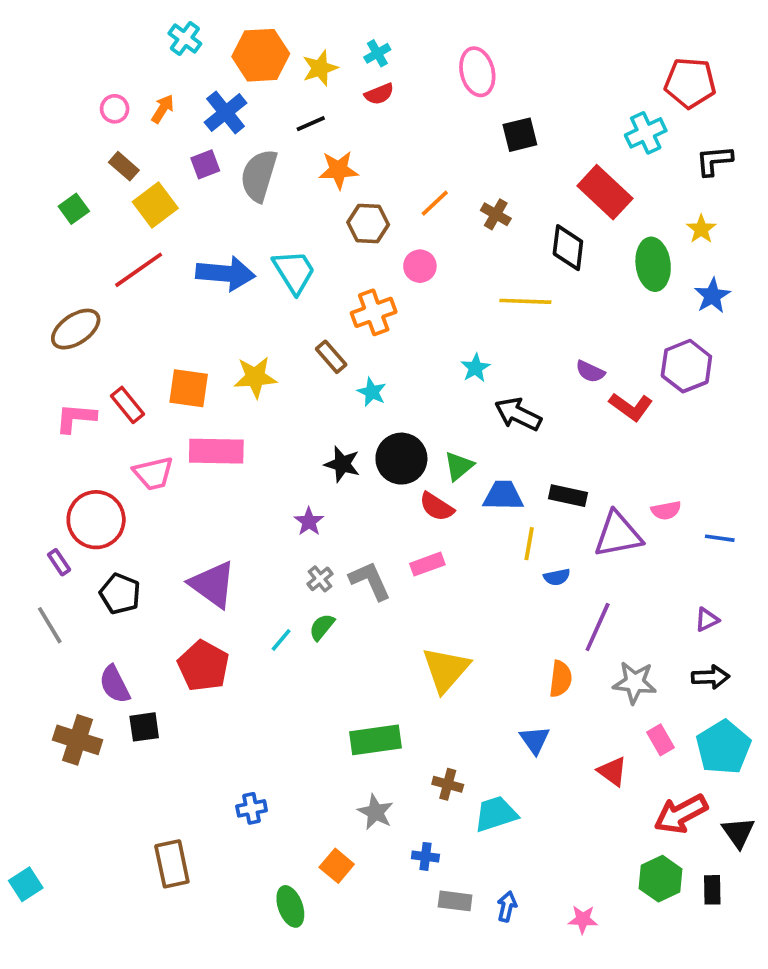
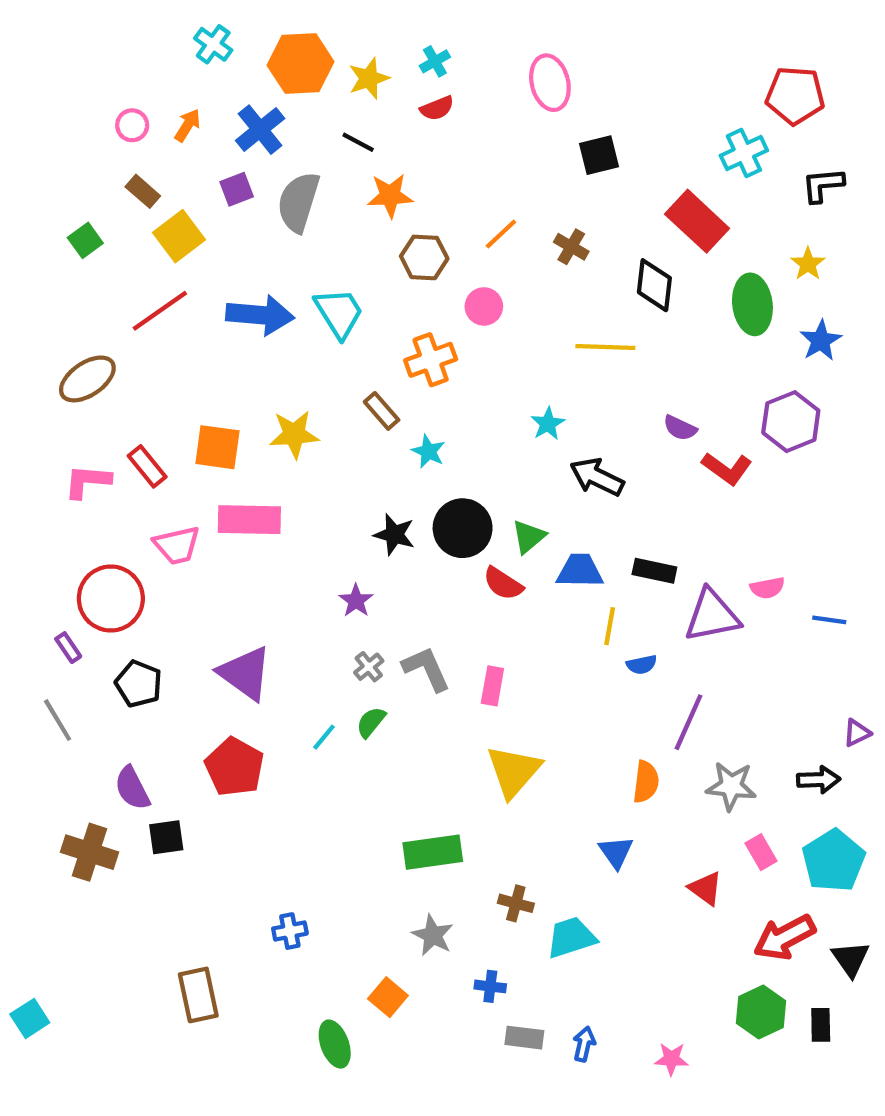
black line: (311, 124) -> (358, 142), turned 52
pink rectangle: (427, 564) -> (492, 686), moved, turned -60
purple triangle: (707, 620) -> (857, 733), moved

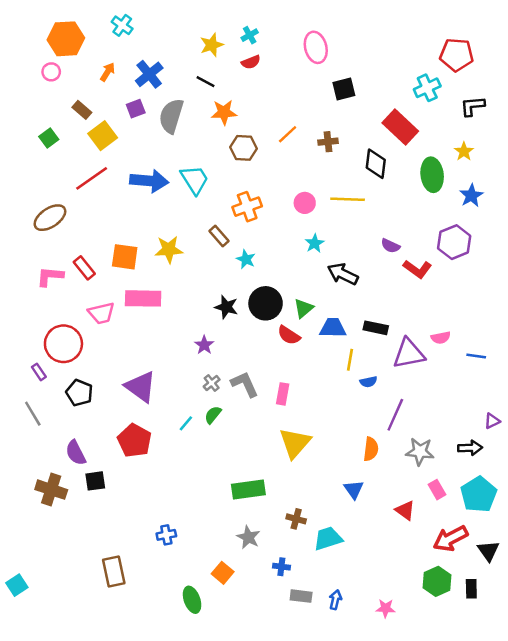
orange hexagon: (301, 63) -> (66, 39), moved
pink circle: (132, 125) -> (51, 72), moved
brown cross: (571, 247) -> (328, 142), turned -36
pink circle: (484, 306) -> (305, 203), moved

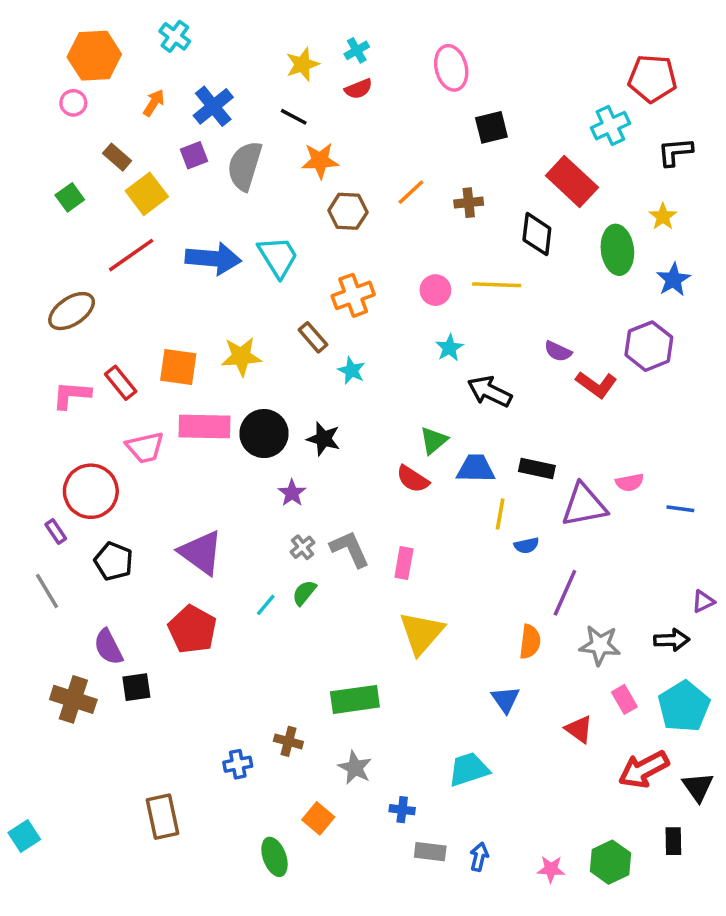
black circle: (266, 303) -> (264, 434), moved
brown cross: (296, 519) -> (288, 741), moved
green hexagon: (437, 581) -> (610, 862), moved

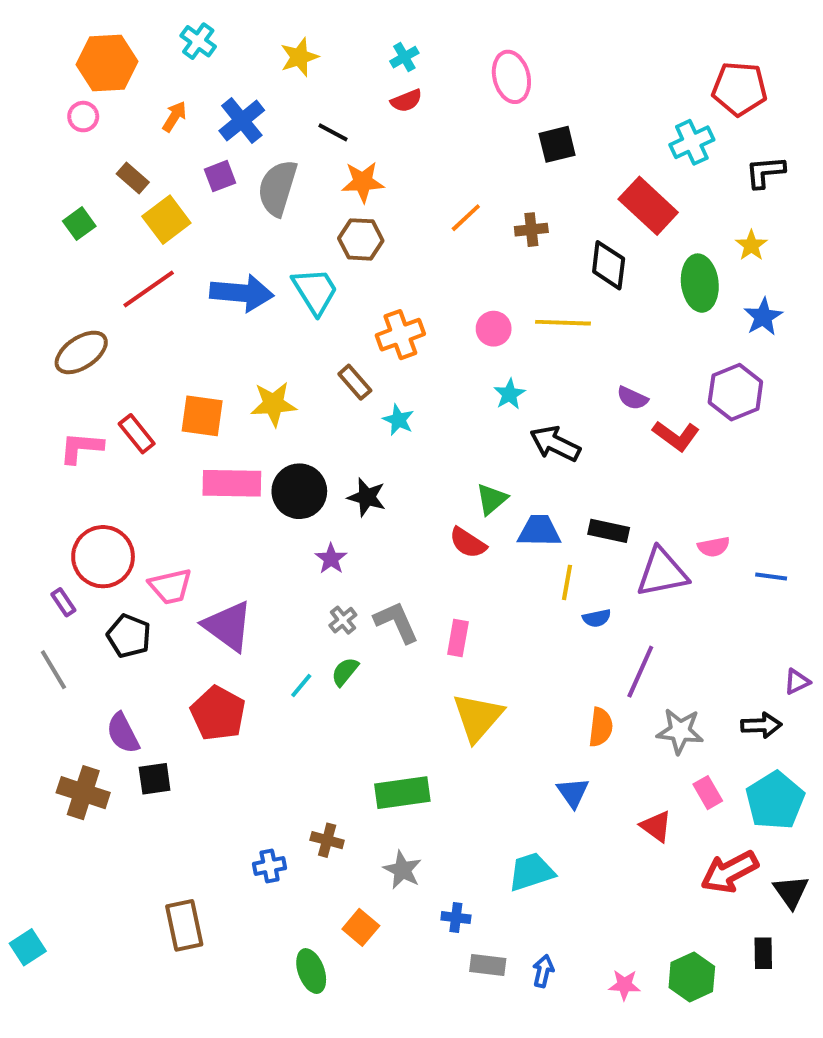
yellow star: (302, 64) -> (299, 57), moved
brown hexagon: (348, 211) -> (361, 239), moved
pink trapezoid: (145, 448) -> (170, 586), moved

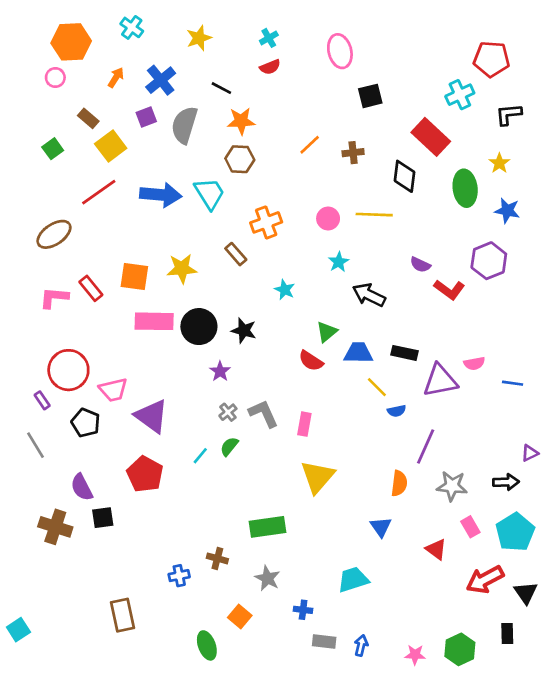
blue star: (763, 317) -> (507, 211), turned -30
cyan star: (398, 420) -> (285, 290), moved
yellow line: (567, 582) -> (377, 387), turned -55

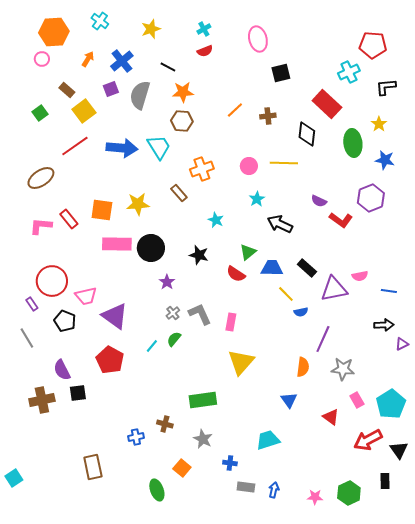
black star: (244, 331) -> (199, 255), moved
black rectangle: (404, 353) -> (307, 268), turned 30
black arrow: (506, 482) -> (384, 325), moved
brown cross: (55, 527) -> (42, 400), turned -30

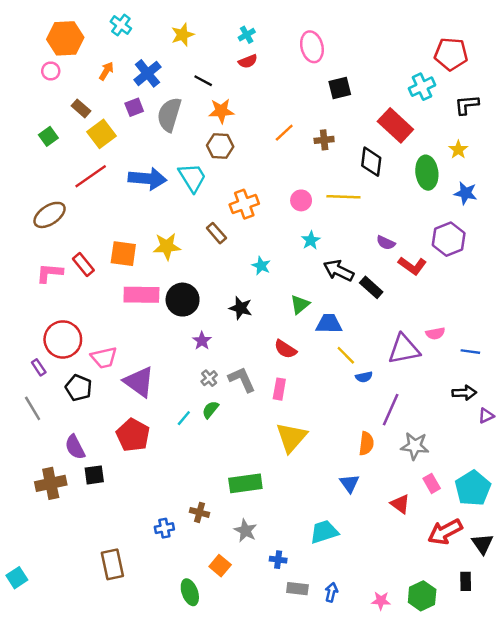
black rectangle: (307, 268) -> (371, 287), moved
red semicircle: (236, 274) -> (285, 349), moved

